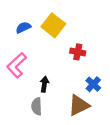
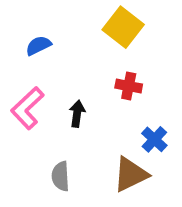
yellow square: (53, 25) -> (123, 27), moved
black arrow: (44, 84) -> (77, 114), moved

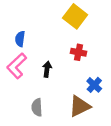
blue semicircle: (38, 46) -> (20, 39), moved, turned -56

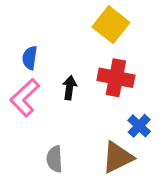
red cross: (78, 52) -> (116, 78), size x1.5
black arrow: (47, 69) -> (69, 88), moved

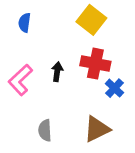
blue semicircle: (30, 58) -> (24, 23), moved
blue cross: (139, 126) -> (114, 88), moved

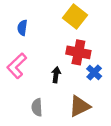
blue semicircle: (24, 23) -> (22, 28), moved
black arrow: (57, 72) -> (56, 75), moved

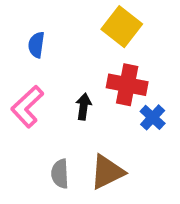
black arrow: (56, 75) -> (84, 107), moved
brown triangle: (80, 106) -> (107, 172), moved

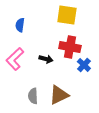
yellow square: (122, 27) -> (67, 15), turned -30
black arrow: (84, 107) -> (46, 59), turned 96

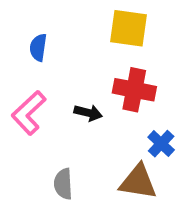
blue cross: (84, 65) -> (161, 144), moved
brown triangle: (59, 95) -> (138, 182), moved, turned 35

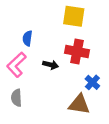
blue semicircle: (38, 48) -> (27, 38), moved
gray semicircle: (63, 184) -> (16, 98), moved

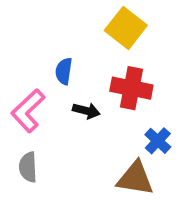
yellow square: (74, 16) -> (126, 28), turned 30
blue semicircle: (27, 38) -> (64, 71), moved

